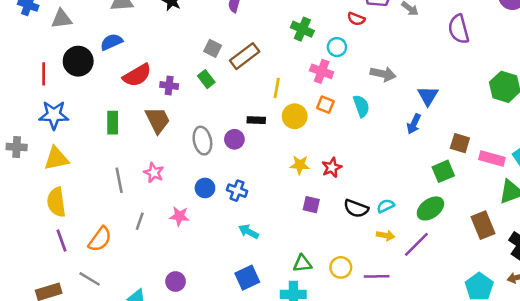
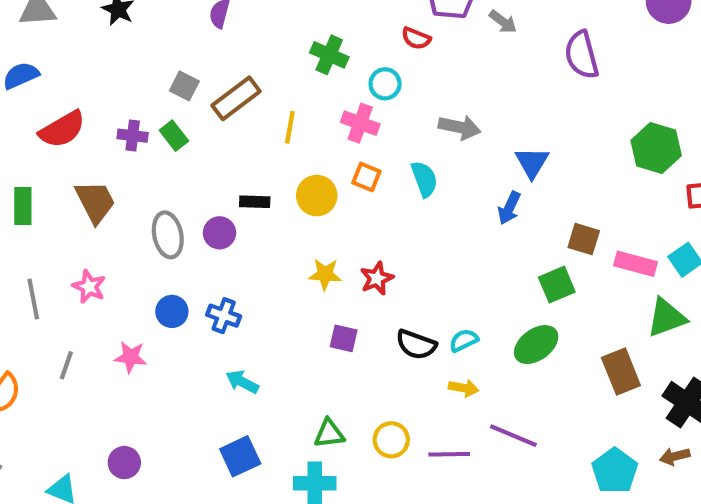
purple cross: (169, 85) -> (133, 136), moved
yellow line: (277, 88) -> (290, 127), moved
purple line: (416, 244) -> (513, 436), moved, turned 68

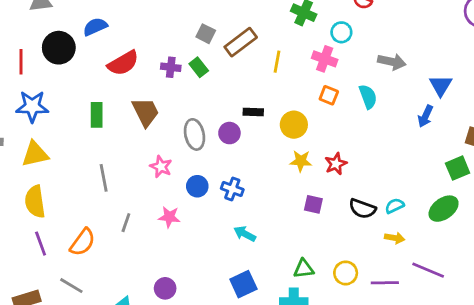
yellow circle: (317, 196) -> (294, 125), moved
pink star: (89, 287) -> (161, 167), moved

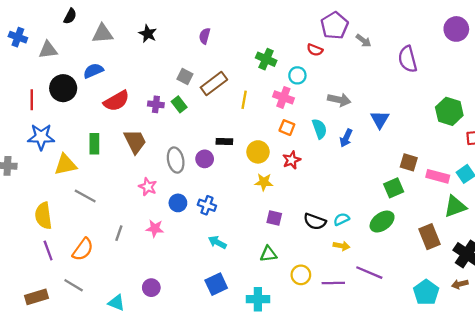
blue arrow: (425, 116) -> (346, 138), moved
yellow triangle: (35, 154) -> (65, 165), moved
red star: (336, 164) -> (292, 160), moved
gray line: (104, 178) -> (85, 196), moved, turned -50
green triangle: (304, 269) -> (268, 254), moved

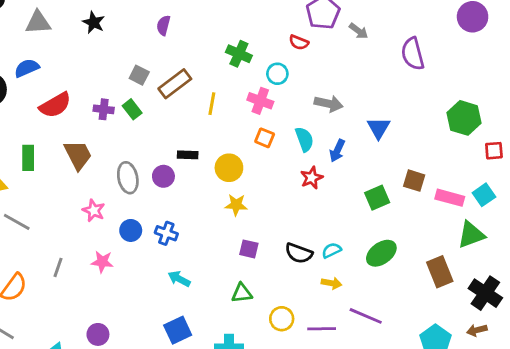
red star: (292, 160) -> (312, 178), moved
green square: (394, 188) -> (377, 198), moved

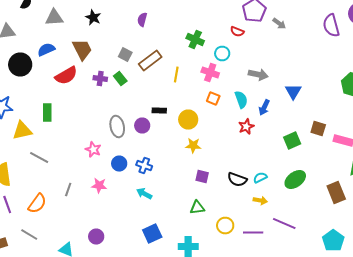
purple semicircle: (413, 54) -> (331, 26), moved
brown trapezoid: (78, 155) -> (82, 50), moved
cyan arrow: (179, 279) -> (144, 194), moved

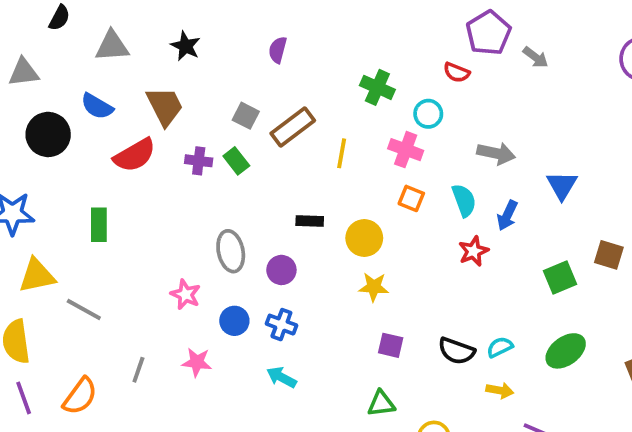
blue semicircle: (46, 50) -> (97, 106), turned -126
purple circle: (142, 126) -> (281, 270), moved
yellow triangle: (22, 130) -> (37, 276), moved

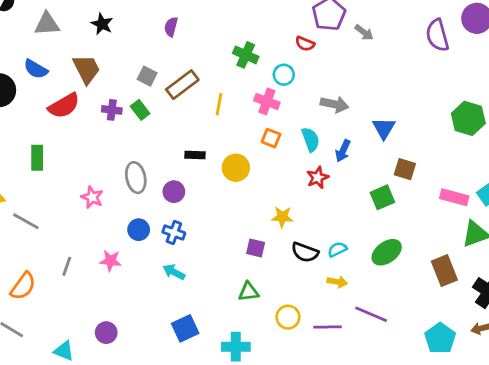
brown square: (609, 255) -> (405, 169), moved
yellow star: (374, 287) -> (282, 217), moved
pink star: (185, 294) -> (92, 197), moved

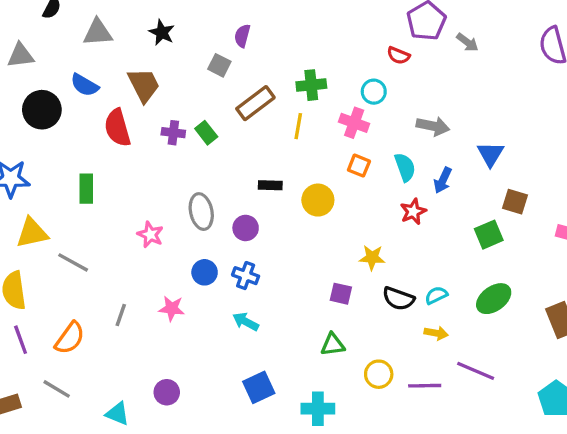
green cross: (246, 55) -> (311, 85), moved, turned -30
gray square: (147, 76) -> (219, 65), moved
red semicircle: (64, 106) -> (117, 128), turned 104

